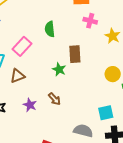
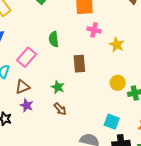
green star: (59, 69) -> (58, 87), moved
purple star: (30, 105) -> (27, 105), moved
cyan square: (106, 113) -> (112, 122), turned 35

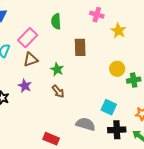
brown triangle: (23, 87) -> (31, 60), moved

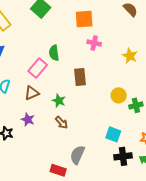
yellow star: (118, 31) -> (130, 56), moved
pink rectangle: (28, 38) -> (38, 68), moved
gray semicircle: (86, 124) -> (77, 155), moved, turned -78

